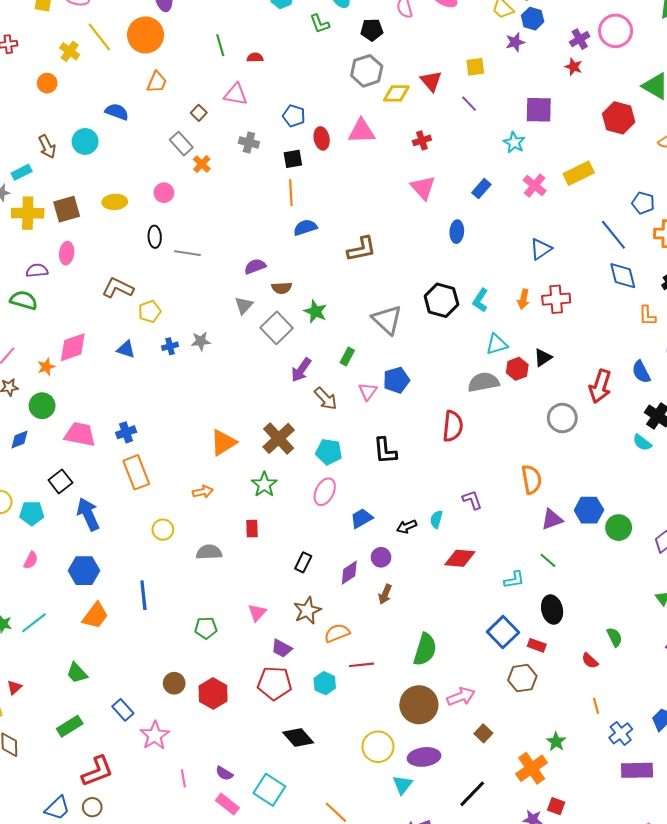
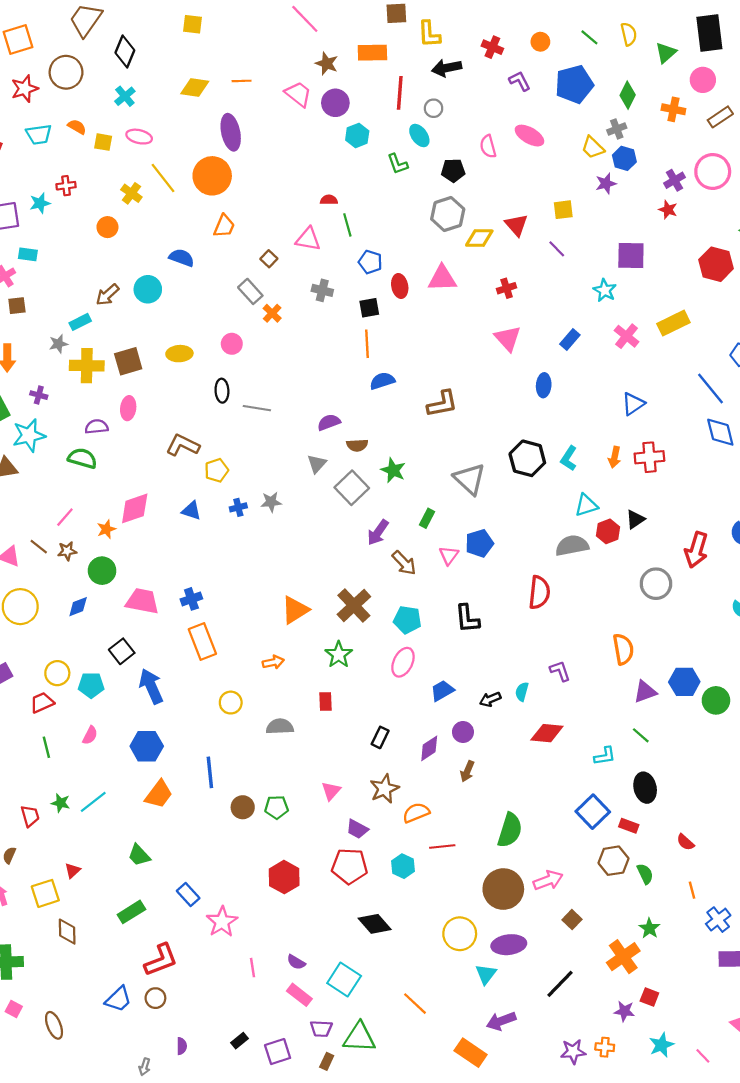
green line: (220, 45) -> (347, 225), moved
brown arrow: (47, 147) -> (107, 295), turned 75
green semicircle: (615, 637) -> (645, 874), moved
brown circle: (174, 683) -> (243, 807), moved

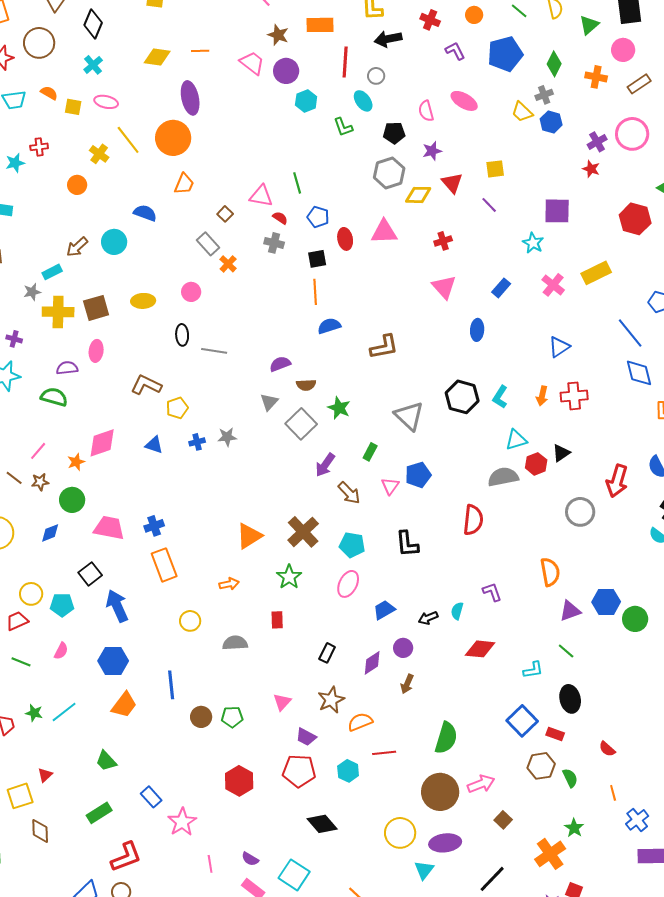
purple star: (606, 183) -> (432, 151), moved
red semicircle: (329, 200) -> (280, 218), moved, turned 35
green line: (46, 747) -> (21, 662), turned -54

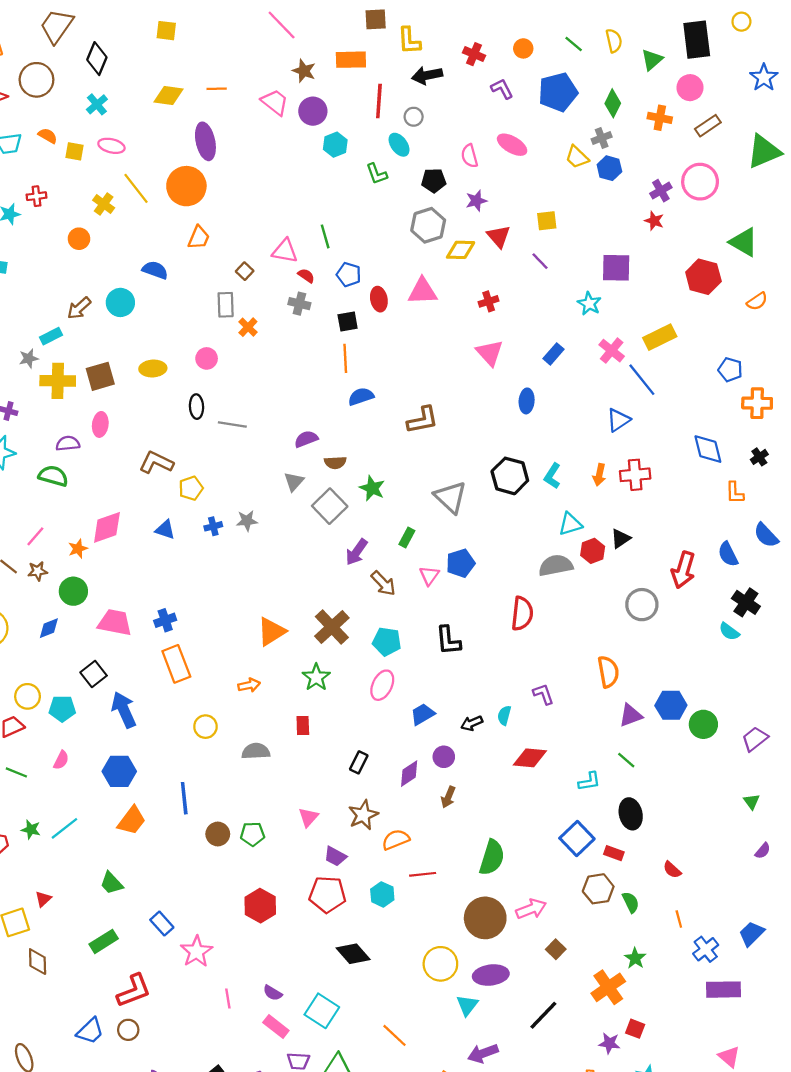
gray rectangle: (208, 244) -> (226, 305), turned 40
blue line: (630, 333) -> (642, 380), moved

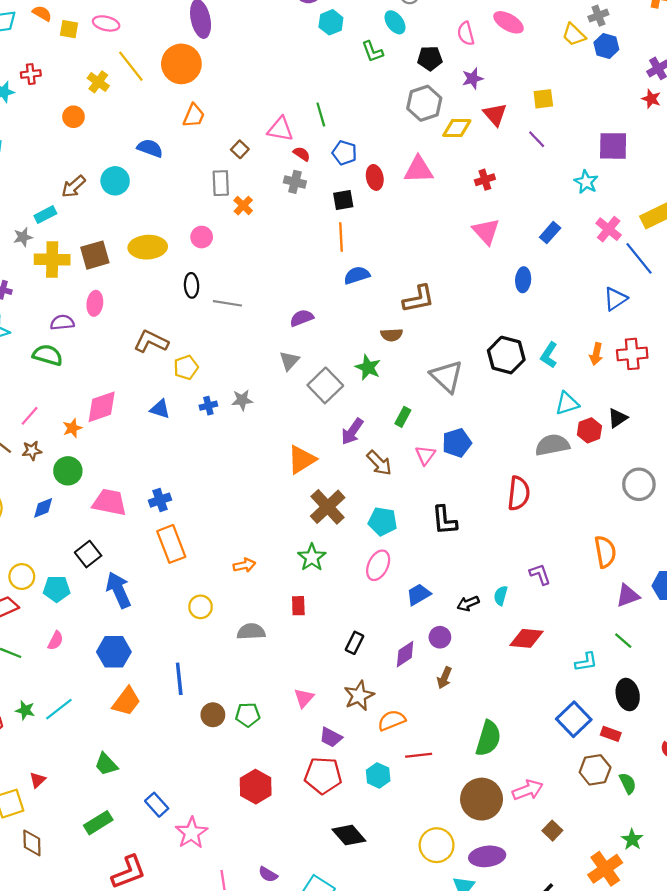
yellow ellipse: (153, 368) -> (148, 247), size x1.4
brown semicircle: (335, 462) -> (392, 335), moved
orange triangle: (271, 631) -> (302, 460), moved

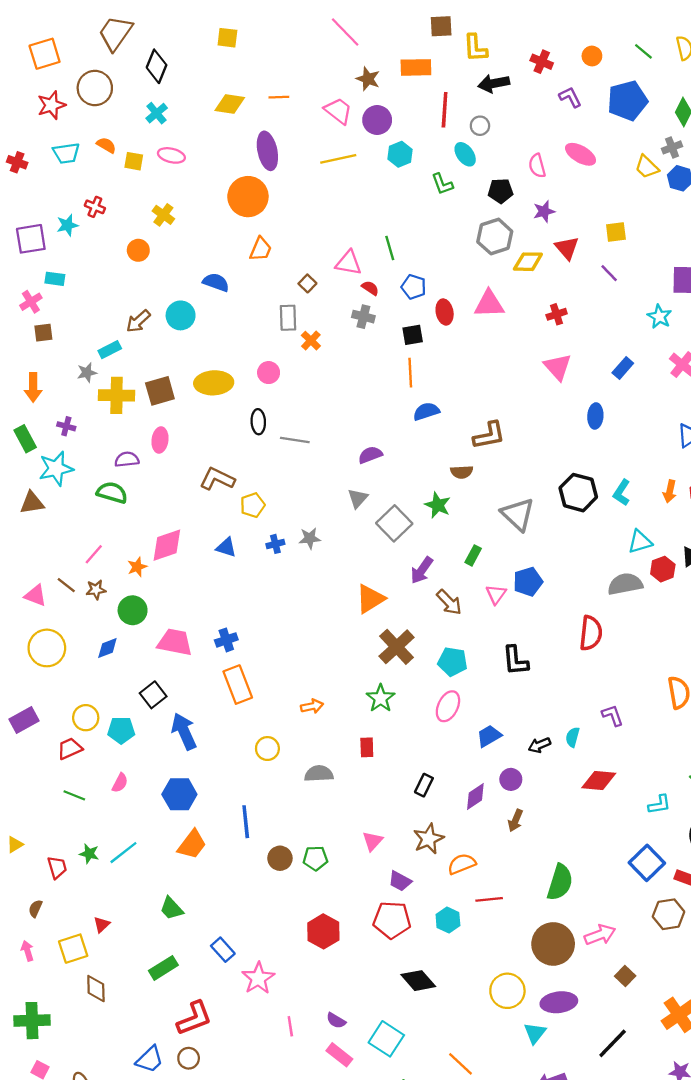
yellow line: (131, 66) -> (338, 159), moved, turned -64
red cross: (31, 74) -> (95, 207), turned 30

